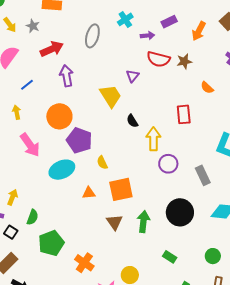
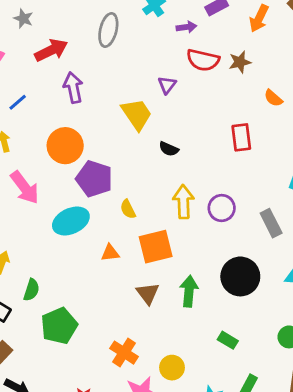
black semicircle: (132, 121) -> (169, 149), turned -32
yellow arrow: (153, 139) -> (183, 202), moved
orange cross: (84, 263) -> (124, 353), moved

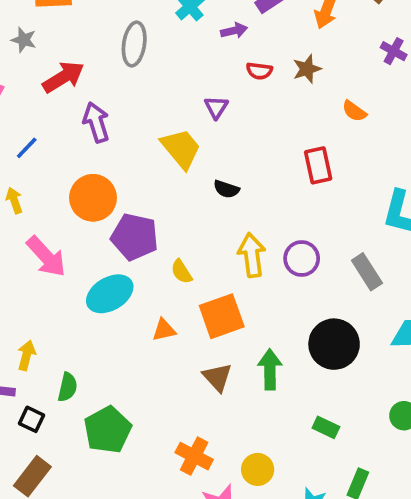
red semicircle: (203, 60) -> (259, 71), size x0.6

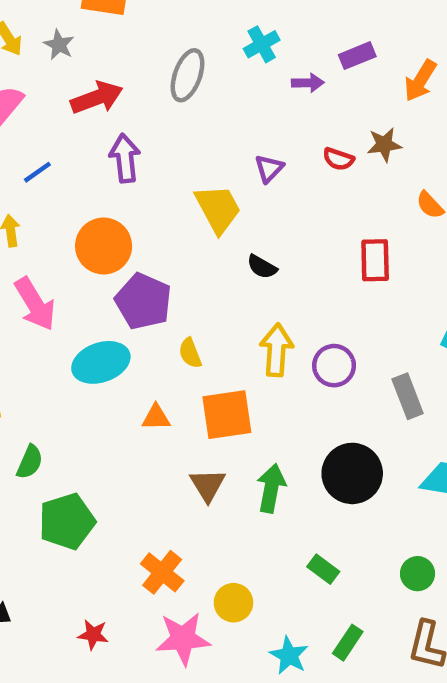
red semicircle: (259, 71) -> (338, 159), moved

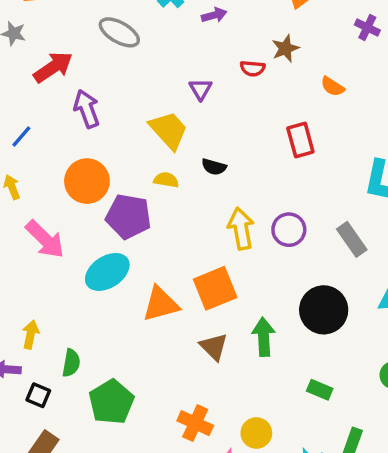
gray ellipse: (188, 75) -> (119, 32), turned -66
yellow semicircle: (190, 353) -> (166, 180), moved, turned 135
orange triangle: (156, 417) -> (161, 304), size x1.6

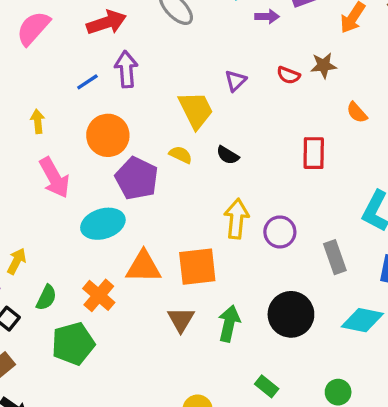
blue line: (21, 136) -> (87, 82), moved
orange cross: (195, 423) -> (99, 295), moved

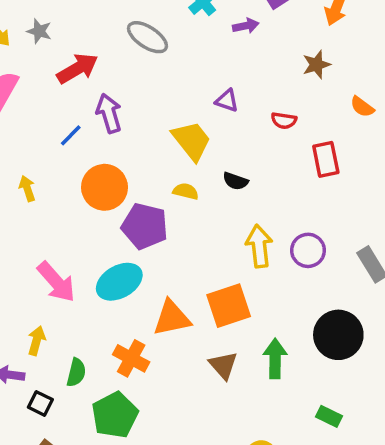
red semicircle: (288, 75) -> (284, 121), moved
purple triangle: (236, 81) -> (227, 101), turned -45
pink arrow: (54, 178) -> (56, 282), moved

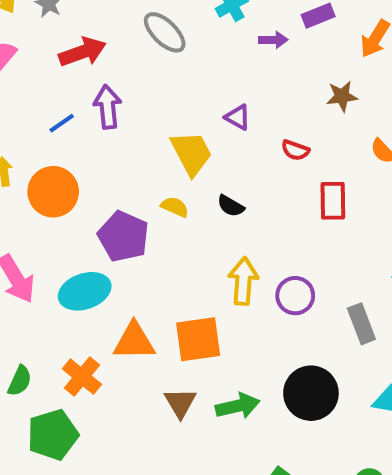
orange circle: (105, 187) -> (53, 192), moved
green arrow: (275, 359) -> (238, 406), turned 66

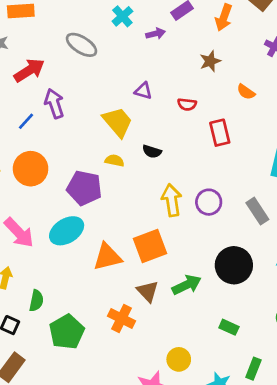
orange cross: (82, 377) -> (121, 318), moved

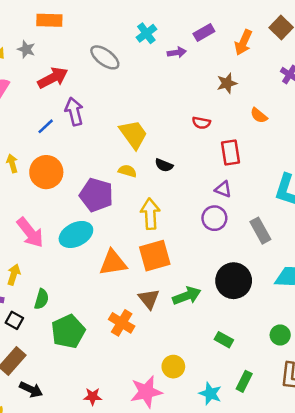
purple triangle: (143, 91) -> (223, 189), moved
yellow arrow: (172, 200) -> (150, 214), moved

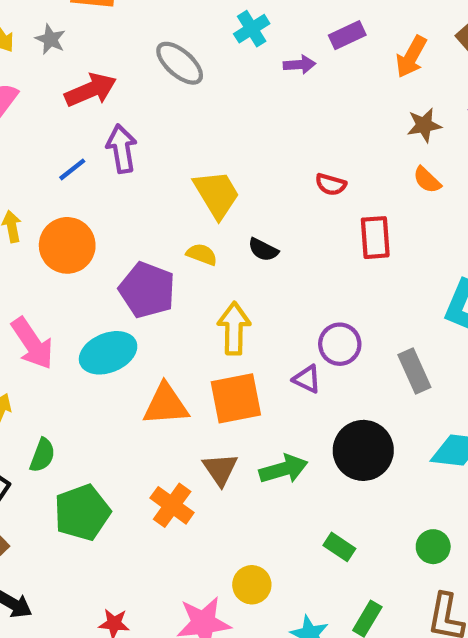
brown star: (227, 83) -> (424, 125), moved
purple triangle: (223, 189) -> (307, 379), moved

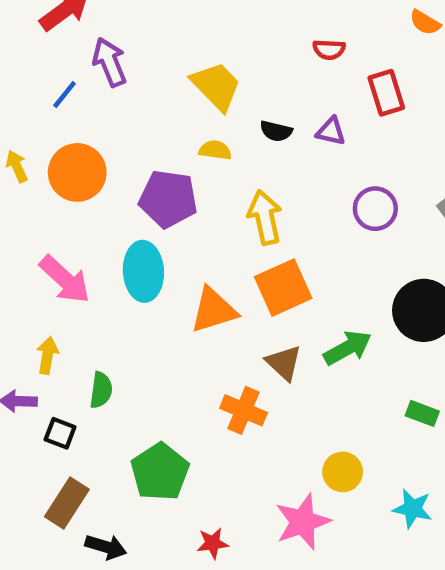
cyan ellipse: (108, 353) -> (143, 271), turned -58
purple triangle: (307, 379) -> (331, 131), moved
green pentagon: (82, 512) -> (160, 472), moved

